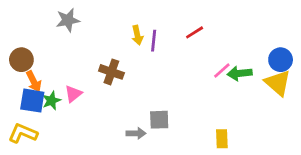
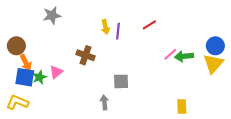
yellow triangle: (278, 83) -> (213, 64), turned 30
gray square: (159, 120) -> (121, 81), moved
gray arrow: (136, 133) -> (104, 102), turned -96
yellow rectangle: (222, 139) -> (182, 107), moved

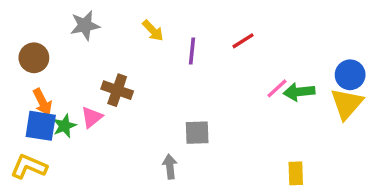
yellow arrow: (105, 27) -> (153, 31), moved, turned -32
brown circle: (16, 46) -> (34, 58), moved
brown cross: (85, 55) -> (117, 90), moved

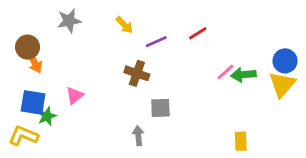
purple line: (192, 51) -> (156, 42), turned 60
brown cross: (117, 90) -> (137, 73), moved
orange arrow: (42, 102) -> (34, 62), moved
green star: (64, 126) -> (47, 116), moved

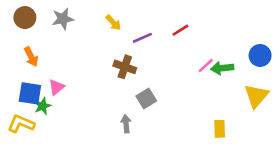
brown circle: (28, 47) -> (25, 18), moved
yellow triangle: (282, 84) -> (256, 96), moved
pink triangle: (75, 96) -> (56, 87), moved
gray square: (160, 108) -> (146, 98), turned -30

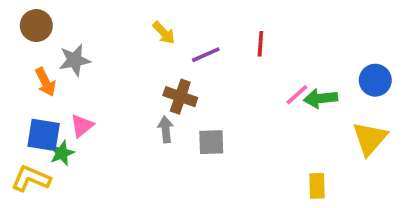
gray star: (63, 19) -> (75, 60), moved
red line: (180, 30) -> (260, 44), turned -54
gray square: (146, 98) -> (211, 142), turned 30
gray arrow: (126, 124) -> (166, 129), moved

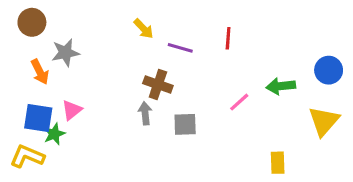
purple line: (206, 55) -> (180, 48), turned 40
pink line: (297, 95) -> (239, 102), moved

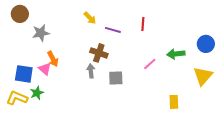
orange arrow: (40, 72) -> (53, 59), moved
pink triangle: (72, 110) -> (45, 69), turned -40
green star: (54, 134) -> (37, 93), moved

